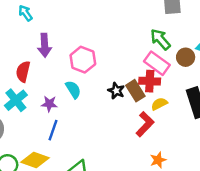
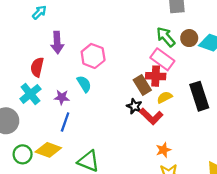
cyan arrow: (25, 13) -> (39, 12), turned 80
brown circle: (186, 57) -> (189, 38), moved
black star: (116, 91) -> (134, 106), moved
red L-shape: (145, 124) -> (151, 116), turned 90

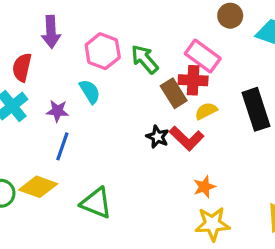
green arrow: (166, 37) -> (145, 59), moved
brown circle: (189, 38) -> (230, 16), moved
black star: (134, 106) -> (158, 137), moved

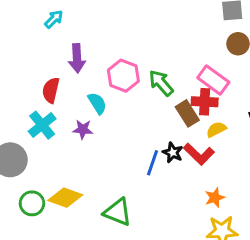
cyan semicircle: (90, 92) -> (97, 103), moved
blue line: (62, 146) -> (152, 163), moved

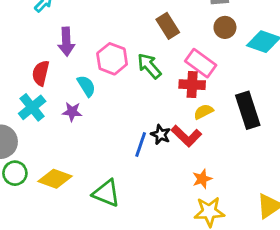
brown rectangle: (187, 113) -> (168, 26), moved
green circle: (32, 203) -> (15, 173), moved

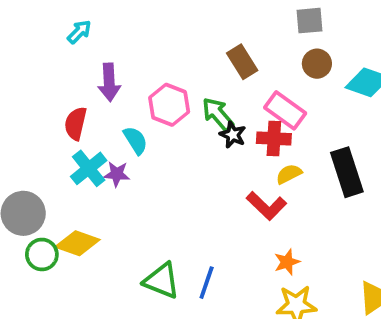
cyan cross: (32, 107) -> (89, 168), moved
black star: (161, 135) -> (233, 135), moved
blue line: (141, 145) -> (207, 283), moved
yellow diamond: (55, 179) -> (77, 243), moved

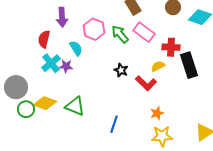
pink rectangle: (285, 110) -> (144, 32), moved
black star: (233, 135) -> (121, 70), moved
red cross: (274, 138) -> (171, 47), moved
green triangle: (162, 281) -> (75, 106), moved

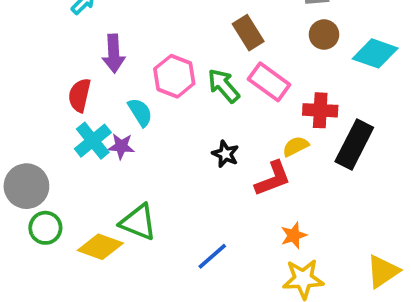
black rectangle: (189, 65) -> (354, 144), turned 45
red L-shape: (146, 83) -> (273, 179), turned -65
yellow diamond: (45, 103) -> (100, 247), moved
blue line: (114, 124) -> (212, 256), turned 30

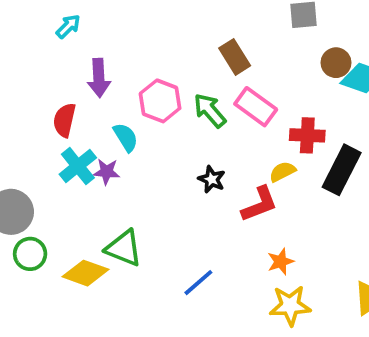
brown circle: (324, 35) -> (336, 63), moved

